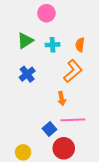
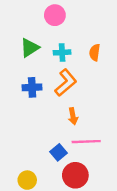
orange L-shape: (73, 71) -> (66, 83), moved
blue cross: (27, 74) -> (32, 87), turned 35

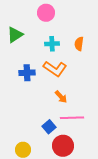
green triangle: (30, 48) -> (15, 35), moved
orange L-shape: (66, 83) -> (55, 69), turned 75
orange arrow: (73, 116) -> (61, 97), turned -32

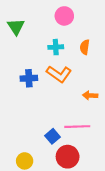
pink circle: (46, 13) -> (64, 16), moved
green triangle: (15, 35) -> (16, 27), moved, turned -30
orange arrow: (61, 97) -> (90, 95), moved, turned 136

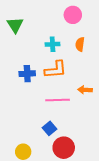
pink circle: (64, 16) -> (73, 15), moved
orange L-shape: (59, 74) -> (56, 70), turned -40
pink line: (77, 127) -> (58, 100), moved

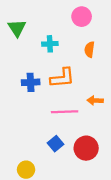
cyan cross: (53, 44) -> (50, 44), moved
red circle: (64, 148) -> (86, 148), moved

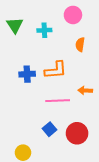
cyan cross: (50, 44) -> (44, 30), moved

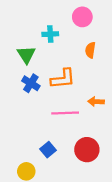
green triangle: (15, 25) -> (26, 55), moved
blue cross: (27, 74) -> (31, 83), turned 35
blue square: (50, 129) -> (48, 150), moved

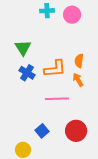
cyan cross: (50, 34) -> (47, 11), moved
orange semicircle: (90, 50) -> (79, 61), moved
orange arrow: (96, 102) -> (78, 80), moved, turned 56

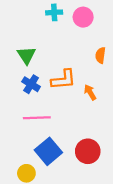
orange semicircle: (79, 61) -> (100, 55), moved
pink line: (57, 99) -> (37, 118), moved
blue square: (42, 131) -> (48, 151), size x1.6

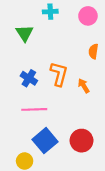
pink circle: (83, 17) -> (88, 16), moved
green triangle: (26, 55) -> (25, 33), moved
orange L-shape: (63, 80) -> (59, 74), turned -70

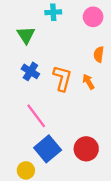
blue cross: (29, 78) -> (30, 71), moved
orange arrow: (84, 86) -> (88, 82), moved
pink line: (34, 109) -> (36, 116), turned 55

